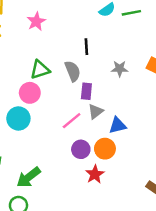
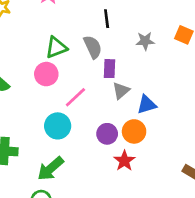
cyan circle: (18, 118) -> (58, 126), moved
pink line: (72, 121) -> (75, 97), moved

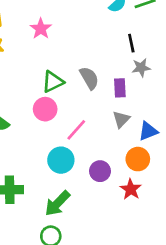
black line: (107, 19) -> (131, 43), moved
purple rectangle: (110, 69) -> (120, 88), moved
purple circle: (107, 134) -> (100, 171), moved

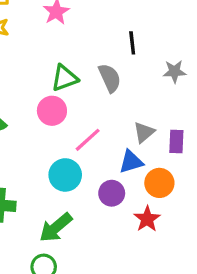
black line: (131, 43) -> (132, 43), moved
purple rectangle: (120, 88) -> (176, 142), moved
blue triangle: (148, 131) -> (131, 162), moved

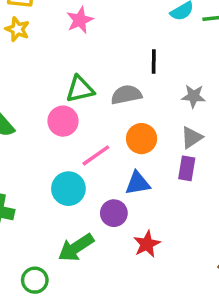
gray semicircle: (110, 78) -> (126, 95), turned -84
gray triangle: (144, 132) -> (192, 137), moved
orange circle: (159, 183) -> (142, 139), moved
green arrow: (56, 228) -> (76, 248), moved

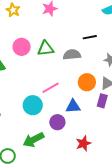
black line: (154, 62) -> (90, 37), turned 72
pink circle: (63, 121) -> (22, 47), moved
orange circle: (142, 139) -> (87, 82), moved
red star: (147, 244) -> (83, 143), moved

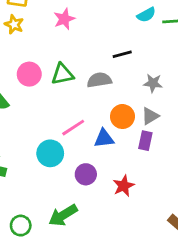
blue triangle: (73, 106) -> (104, 138), moved
green arrow: (33, 140) -> (63, 215), moved
red star: (83, 143) -> (124, 186), moved

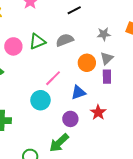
black line: (122, 54) -> (74, 10), moved
blue triangle: (104, 138) -> (78, 92), moved
purple circle: (86, 174) -> (70, 119), moved

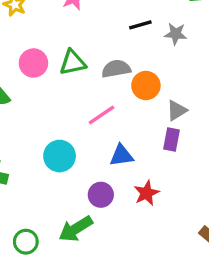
gray star: (104, 34) -> (176, 34), moved
orange circle: (87, 63) -> (146, 86), moved
pink line: (53, 78) -> (102, 115), moved

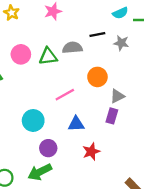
gray semicircle: (116, 69) -> (72, 48), moved
purple circle: (101, 195) -> (48, 148), moved

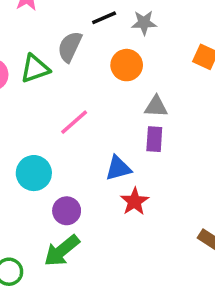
gray semicircle: (72, 48) -> (70, 47), turned -48
orange circle: (97, 77) -> (127, 65), moved
gray triangle: (117, 96) -> (156, 107), turned 42
blue triangle: (76, 124) -> (118, 168), moved

